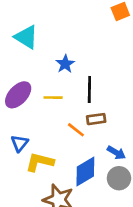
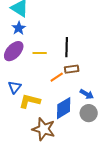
blue star: (65, 64) -> (19, 28), moved
orange line: (76, 130) -> (57, 77), turned -72

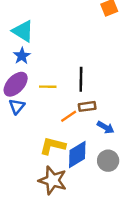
blue triangle: (15, 87) -> (17, 106), moved
blue arrow: (87, 94) -> (106, 127), moved
yellow L-shape: (30, 101) -> (53, 146), moved

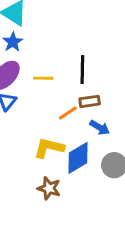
blue arrow: (106, 127) -> (100, 127), moved
brown star: (53, 180) -> (49, 188), size x0.7

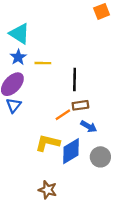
yellow line: (43, 78) -> (43, 63), moved
brown star: (49, 188) -> (48, 190), moved

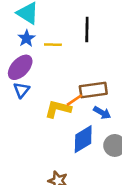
black line: (75, 79) -> (87, 30), moved
brown rectangle: (80, 105) -> (93, 90), size x1.5
yellow L-shape: (48, 143) -> (58, 109), moved

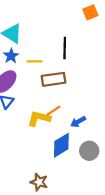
brown rectangle: (93, 90) -> (54, 79), moved
blue arrow: (102, 113) -> (78, 122), turned 120

